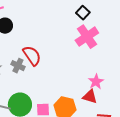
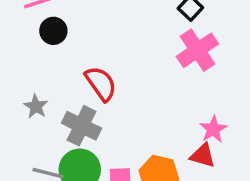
gray cross: (18, 66) -> (82, 126), moved, size x1.5

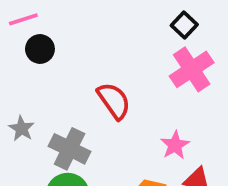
red semicircle: (101, 84) -> (114, 101), moved
pink star: (213, 129) -> (175, 145), moved

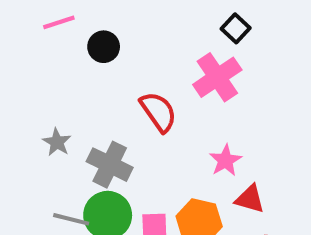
black circle: (40, 49) -> (104, 47), moved
pink cross: (192, 69) -> (217, 77), moved

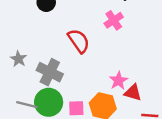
pink cross: (217, 77) -> (114, 20), size x0.7
pink star: (225, 160) -> (118, 81), moved

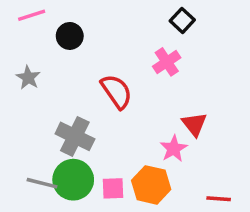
gray star: (18, 59) -> (28, 78), moved
red triangle: (133, 93) -> (194, 124), moved, turned 36

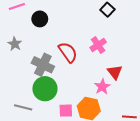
pink cross: (167, 62) -> (98, 45), moved
gray cross: (75, 136) -> (43, 65), moved
green circle: (73, 180) -> (45, 89), moved

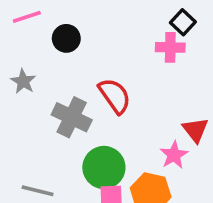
pink cross: (98, 45) -> (170, 47), moved, turned 35
green circle: (45, 89) -> (104, 167), moved

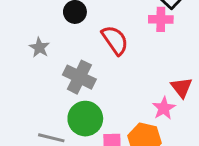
red semicircle: (115, 96) -> (115, 40), moved
green circle: (104, 167) -> (85, 119), moved

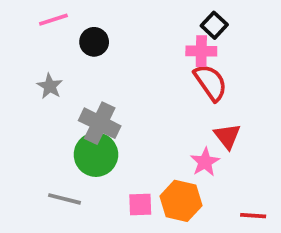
red semicircle: (115, 40) -> (211, 83), moved
green circle: (85, 119) -> (96, 155), moved

